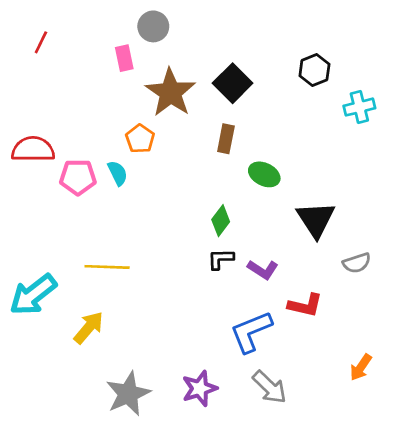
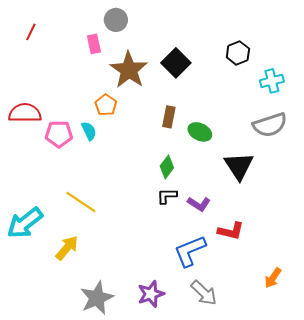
brown rectangle: (226, 139) -> (169, 117), moved
gray semicircle: (357, 263) -> (270, 125), moved, size x1.6
yellow line: (107, 267) -> (81, 202), turned 32

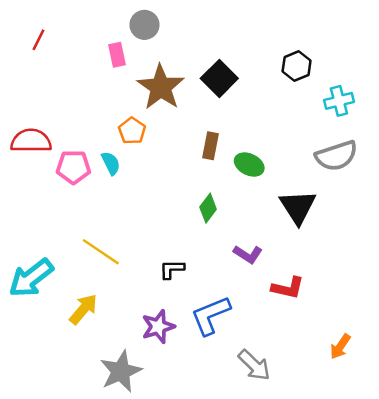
black L-shape: (167, 196) -> (172, 269), moved
blue L-shape: (190, 251) -> (211, 315), moved
purple star: (151, 294) -> (158, 327), moved

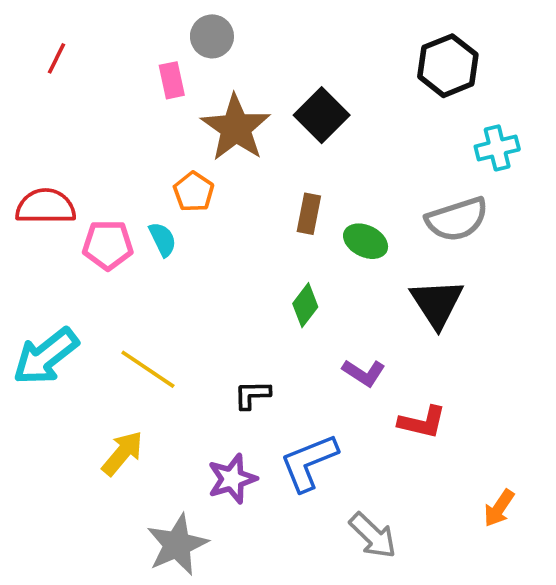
black hexagon: (297, 66) -> (448, 66), moved, size x1.4
gray semicircle: (336, 156) -> (457, 219), moved
cyan arrow: (31, 278) -> (46, 356), moved

